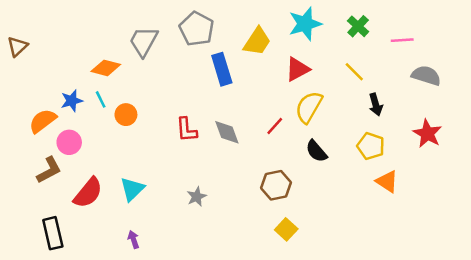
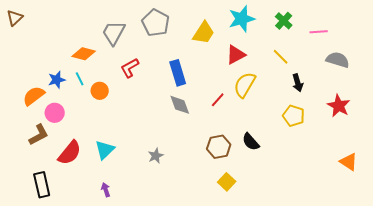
brown triangle: (17, 46) -> (15, 18), moved
blue rectangle: (222, 69) -> (178, 73), moved
red L-shape: (186, 130) -> (130, 68), moved, turned 65
black semicircle: (316, 151) -> (251, 142), moved
orange triangle: (387, 181) -> (349, 162), moved

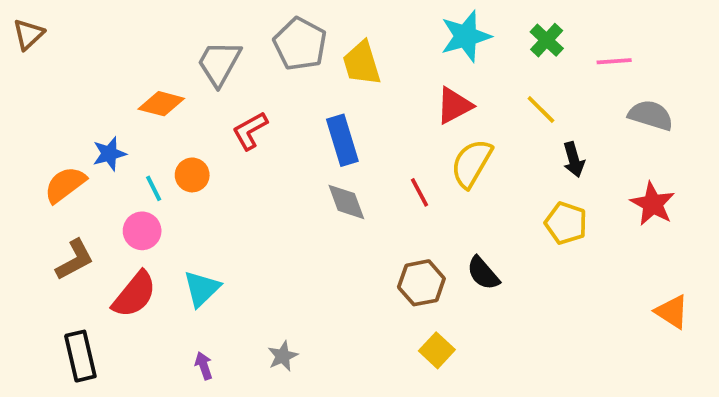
yellow trapezoid: (204, 33) -> (362, 63), moved, turned 130
cyan line: (80, 79) -> (154, 188), moved
red line: (218, 100) -> (420, 192), turned -70
pink circle: (55, 113) -> (142, 231), moved
gray star: (156, 156) -> (283, 356), moved

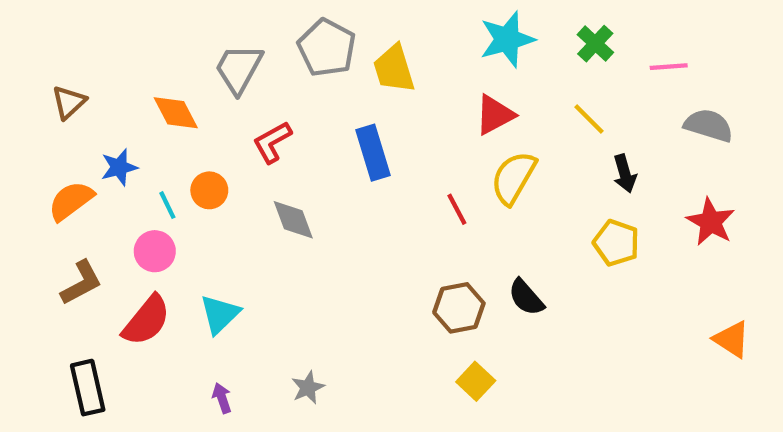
brown triangle: (28, 34) -> (69, 102), moved
orange diamond: (161, 104) -> (176, 113), turned 48
gray diamond: (346, 202) -> (293, 220), moved

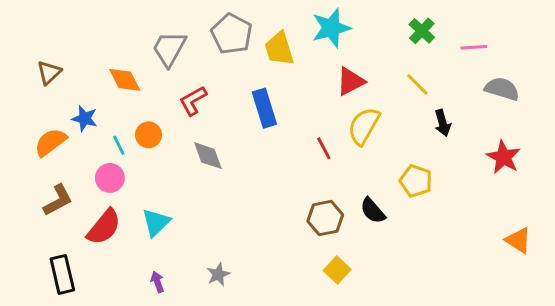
cyan star: (507, 39) -> (331, 28), moved
blue star: (119, 167) -> (85, 119), turned 30
yellow pentagon: (616, 243) -> (416, 181), moved

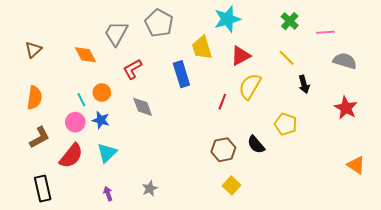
yellow trapezoid: (279, 49) -> (202, 48), moved
blue star: (85, 119) -> (101, 120), moved
orange semicircle: (50, 142) -> (34, 98), turned 135
red line: (324, 148) -> (222, 102), turned 49

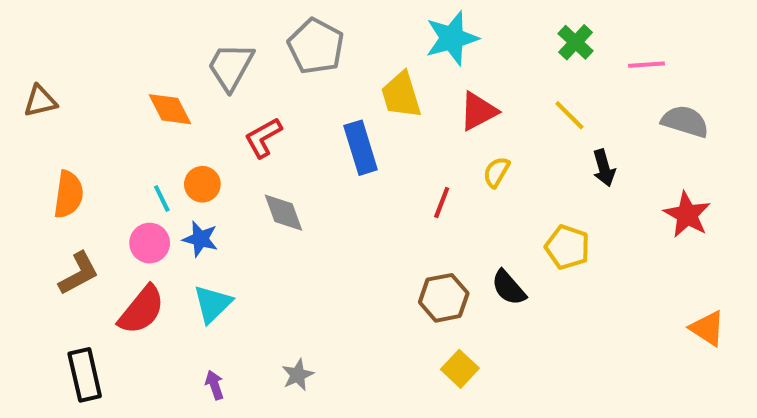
brown triangle: (33, 50) -> (40, 101), moved, turned 30
yellow semicircle: (250, 86) -> (496, 172), size x0.6

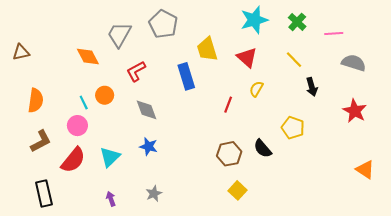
cyan star: (452, 38) -> (254, 20), moved
red triangle: (478, 111) -> (247, 58), turned -50
blue star: (200, 239) -> (149, 146), moved

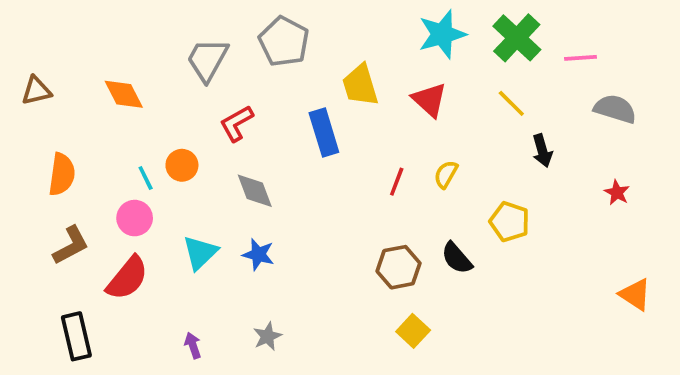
green cross: (297, 22) -> (517, 38), size x1.5
orange diamond: (88, 57) -> (124, 94), moved
yellow semicircle: (256, 89) -> (446, 174), moved
red star: (355, 111) -> (617, 193), size x0.6
cyan triangle: (110, 157) -> (200, 253), moved

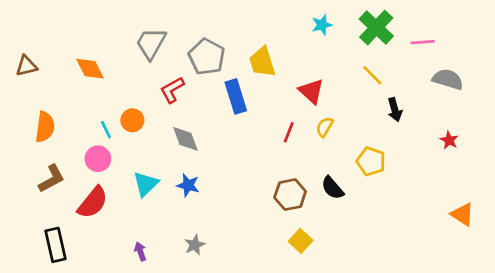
cyan star: (442, 34) -> (322, 25), size x0.6
gray pentagon: (284, 41) -> (207, 57), moved
red triangle: (429, 100) -> (311, 91), moved

